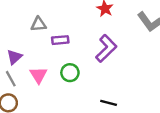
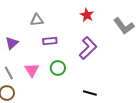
gray triangle: (39, 24) -> (37, 20), moved
purple triangle: (14, 57) -> (12, 43), moved

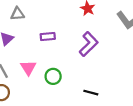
gray triangle: (37, 20) -> (18, 14), moved
green circle: (58, 68) -> (53, 76), moved

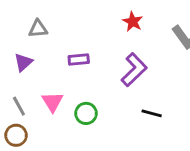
black line: (91, 93) -> (152, 113), moved

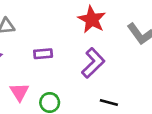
red star: (133, 22) -> (92, 19), size x1.5

